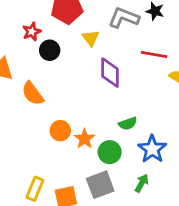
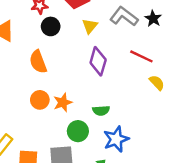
orange semicircle: (33, 93) -> (38, 62), moved
orange star: (85, 139) -> (63, 102), moved

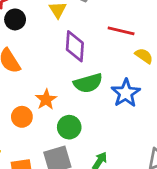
orange circle: (40, 100) -> (22, 117), moved
green semicircle: (101, 111) -> (88, 83), moved, size x1.5
blue star: (116, 139) -> (126, 93), moved

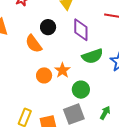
black circle: (15, 19) -> (48, 27), moved
orange circle: (22, 117) -> (44, 75), moved

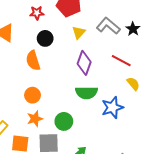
black circle: (48, 27) -> (45, 38), moved
orange star: (62, 70) -> (35, 119), moved

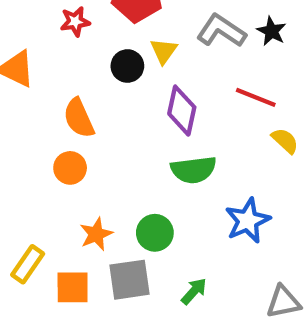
black circle: (45, 38) -> (127, 66), moved
orange circle: (33, 95) -> (70, 168), moved
blue star: (112, 107) -> (248, 221), moved

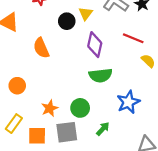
orange circle: (70, 168) -> (17, 86), moved
green arrow: (194, 291) -> (103, 129), moved

